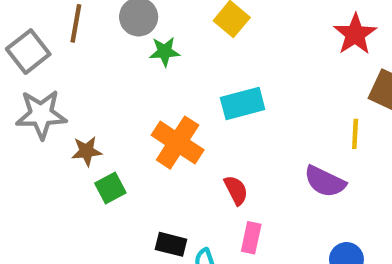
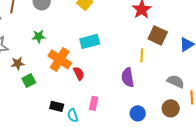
green star: (165, 52) -> (39, 36), moved
purple semicircle: (325, 181) -> (128, 77), turned 54
red semicircle: (236, 190) -> (79, 73), moved

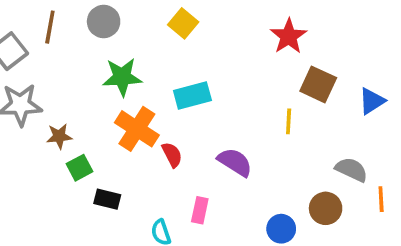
green star: (39, 36) -> (122, 77), moved, size x1.5
purple semicircle: (128, 77) -> (235, 162), moved, turned 132
black rectangle: (57, 106) -> (107, 199), moved
brown circle: (171, 108) -> (326, 208), moved

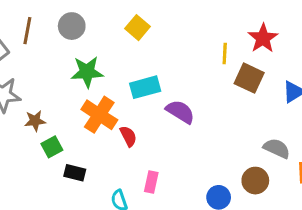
red star: (289, 36) -> (263, 38), moved
yellow line: (289, 121) -> (225, 54), moved
purple semicircle: (235, 162) -> (180, 112), moved

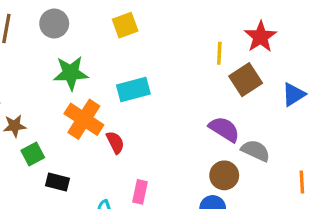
yellow square: (138, 28) -> (125, 25), turned 30
brown square: (249, 78) -> (246, 80), turned 32
purple semicircle: (180, 112) -> (224, 129), moved
gray semicircle: (277, 148) -> (256, 151), moved
brown circle: (255, 181) -> (224, 175), moved

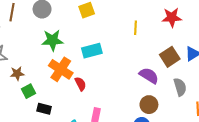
red star: (261, 37) -> (172, 17), turned 30
yellow line: (219, 53) -> (135, 28), moved
brown square: (246, 80) -> (170, 57), moved
gray semicircle: (256, 151) -> (180, 87), moved, turned 48

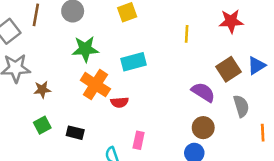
red semicircle: (80, 84) -> (120, 102), turned 112
green square: (29, 91) -> (42, 125), moved

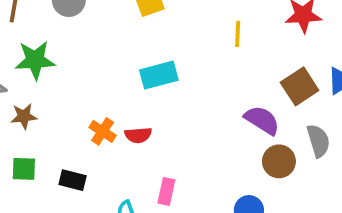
green star: (85, 49) -> (35, 60), moved
orange cross: (95, 85) -> (103, 131), moved, size x0.6
green square: (42, 125) -> (24, 169), turned 30
brown circle: (203, 128) -> (279, 161), moved

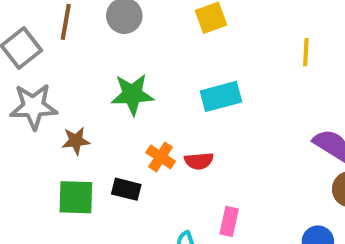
green star: (35, 60) -> (132, 94), moved
green square: (24, 169) -> (76, 197), size x1.4
black rectangle: (73, 180) -> (126, 189), moved

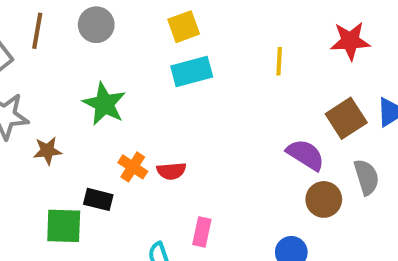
green star: (132, 94) -> (104, 104), turned 30
cyan rectangle: (221, 96) -> (192, 71), moved
green square: (76, 197) -> (64, 226), moved

